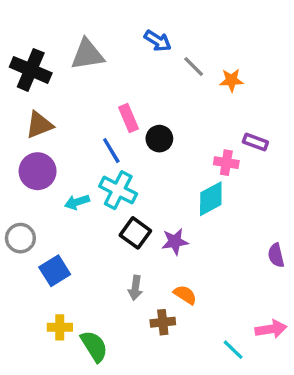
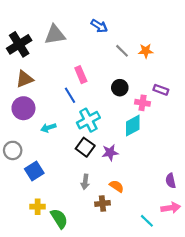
gray line: (194, 67) -> (122, 51), moved
black cross: (31, 70) -> (19, 44), turned 35
black circle: (159, 139) -> (120, 88), moved
cyan cross: (118, 190) -> (88, 120), moved, turned 35
purple semicircle: (276, 255) -> (171, 181), moved

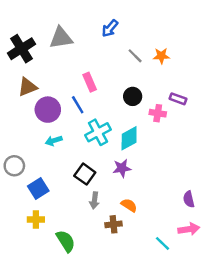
blue arrow: (99, 26) -> (110, 28), turned 98
purple circle: (23, 108) -> (48, 110), moved
cyan diamond: (133, 126) -> (129, 138), moved
black square: (85, 147) -> (85, 174), moved
yellow cross: (38, 207) -> (36, 220), moved

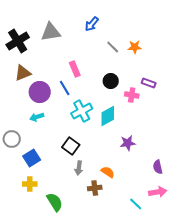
cyan arrow: (54, 141) -> (37, 117), moved
purple star: (122, 168) -> (128, 143), moved

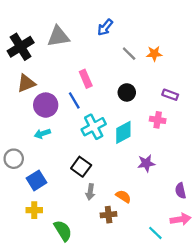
pink cross: (132, 95) -> (158, 120), moved

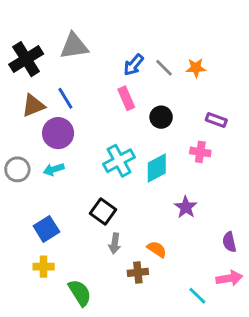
blue arrow: (105, 27) -> (134, 65), moved
pink rectangle: (86, 79) -> (126, 98), moved
blue line: (74, 100) -> (65, 98), moved
gray circle: (14, 159) -> (17, 169), moved
purple star: (146, 163) -> (186, 207), turned -30

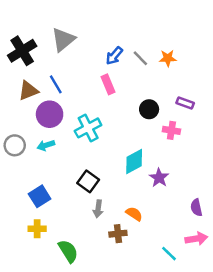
gray triangle: (74, 46) -> (63, 40), turned -30
black circle: (161, 117) -> (149, 109), moved
cyan cross: (119, 161) -> (88, 128), moved
cyan diamond: (157, 168) -> (134, 162), moved

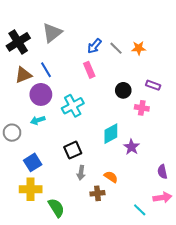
gray circle: (15, 145) -> (12, 133), moved
black square: (88, 181) -> (73, 150), turned 30
yellow cross: (37, 229) -> (31, 189), size x1.5

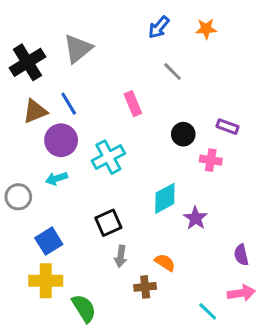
blue arrow: (94, 46) -> (159, 27), moved
orange star: (139, 48) -> (206, 29), moved

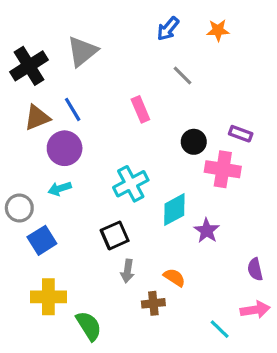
cyan cross: (108, 157) -> (131, 184), moved
pink cross: (211, 160) -> (223, 169), size x1.5
blue square: (49, 241) -> (42, 240), moved

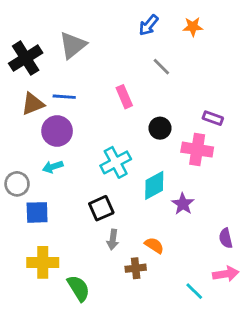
blue line: (73, 109) -> (64, 97), turned -55
black circle: (194, 142) -> (160, 128), moved
blue square: (42, 240) -> (37, 212), turned 30

